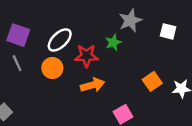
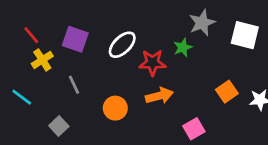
white square: (168, 31) -> (245, 35), size x1.5
gray line: (17, 63) -> (74, 85), moved
orange circle: (52, 68) -> (115, 108), moved

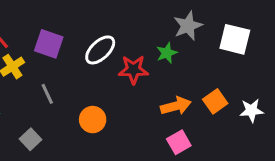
orange arrow: (159, 96) -> (176, 106), moved

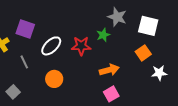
gray star: (188, 26) -> (117, 17), turned -30
white ellipse: (100, 50) -> (51, 46), moved
orange square: (215, 101) -> (143, 53), moved

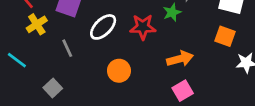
orange square: (143, 53) -> (225, 36), turned -35
orange circle: (54, 79) -> (119, 71), moved

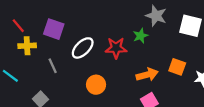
yellow cross: (37, 24) -> (27, 46), turned 30
orange square: (225, 36) -> (177, 67), moved

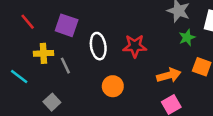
green star: (140, 36) -> (187, 38), moved
yellow cross: (27, 46) -> (43, 53), moved
white ellipse: (83, 48) -> (98, 46), turned -55

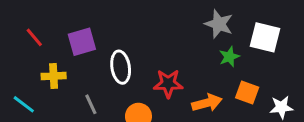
purple square: (67, 25) -> (82, 42), turned -35
red star: (135, 46) -> (168, 83), moved
gray line: (65, 66) -> (91, 104), moved

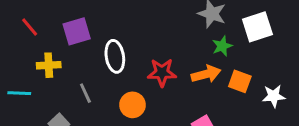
white square: (265, 37) -> (257, 27), turned -32
orange arrow: (207, 103) -> (206, 74), moved
cyan line: (24, 104) -> (19, 93), turned -35

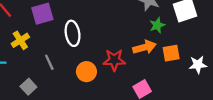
yellow cross: (49, 65) -> (20, 40), turned -30
red star: (162, 73) -> (114, 60), moved
orange square: (240, 81) -> (171, 53), turned -30

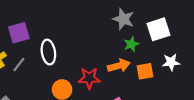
gray line: (49, 62) -> (19, 65), moved, turned 63
white star: (198, 65) -> (171, 62), moved

